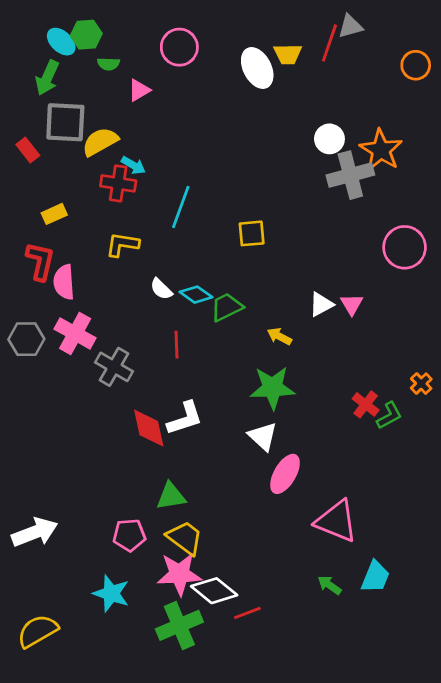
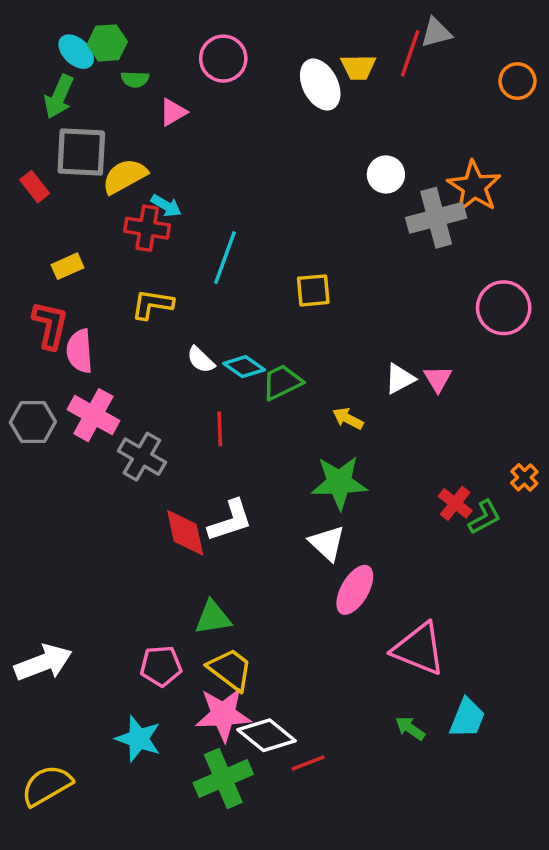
white circle: (329, 139) -> (386, 174), moved

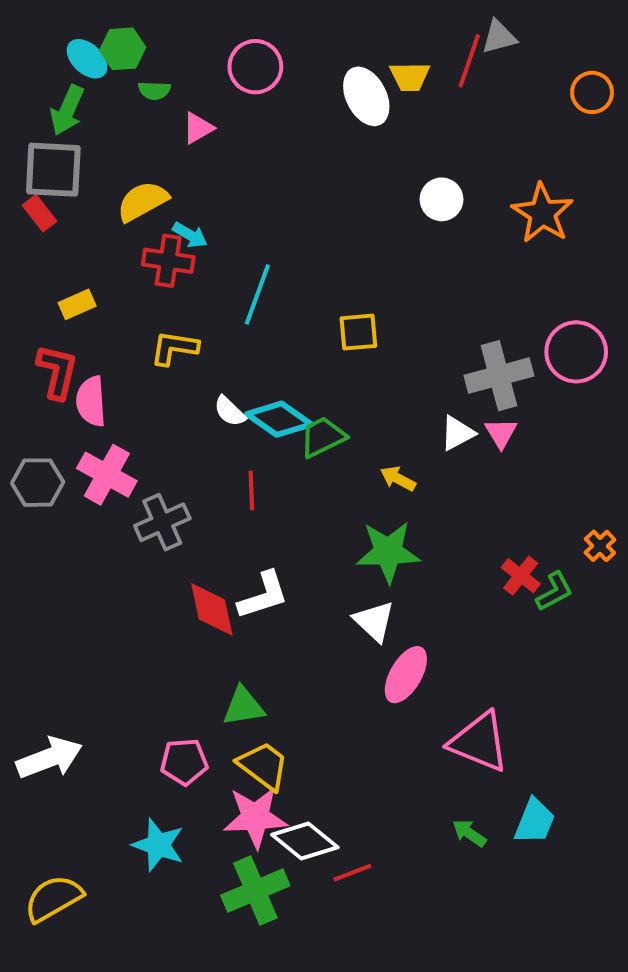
gray square: (81, 152) -> (53, 170), moved
gray cross: (436, 218) -> (499, 376), moved
cyan diamond: (244, 367) -> (279, 419), size x1.4
gray cross: (142, 457) -> (162, 522), turned 36

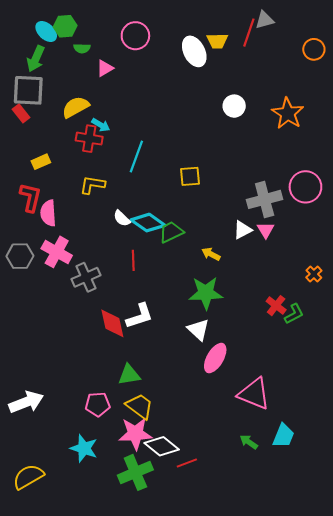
orange cross: (600, 546) -> (314, 274), moved

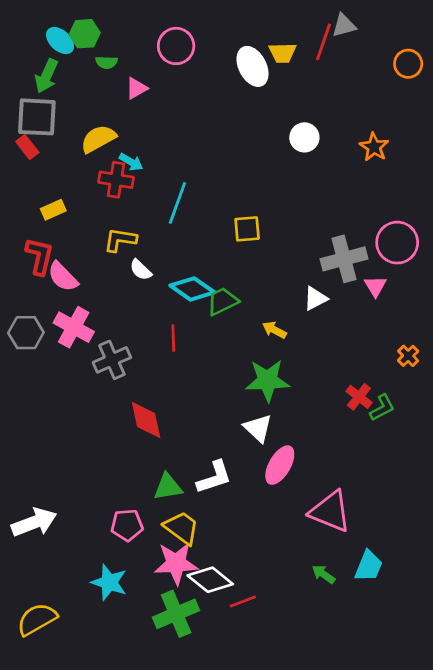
orange star: (288, 113) -> (374, 147), size x0.7
pink semicircle: (48, 213) -> (63, 277), turned -40
white semicircle: (122, 218) -> (141, 270), moved
pink triangle: (266, 230) -> (375, 286), moved
white L-shape: (140, 316) -> (214, 477), moved

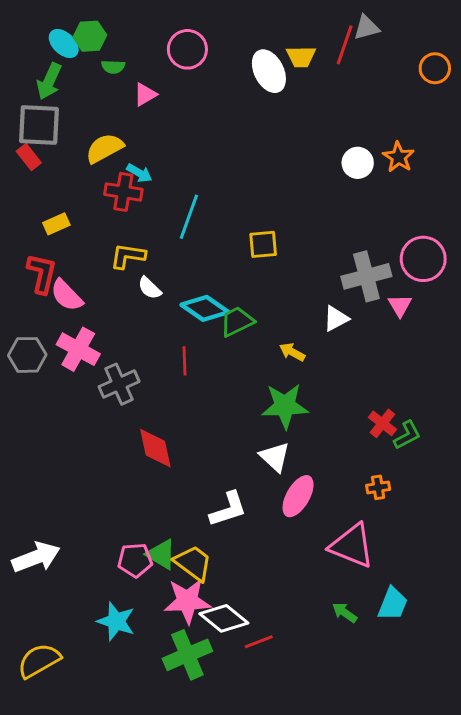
white circle: (304, 137) -> (358, 163), moved
orange cross: (408, 356) -> (378, 487), moved, turned 35
green triangle: (168, 487) -> (161, 554), moved, turned 40

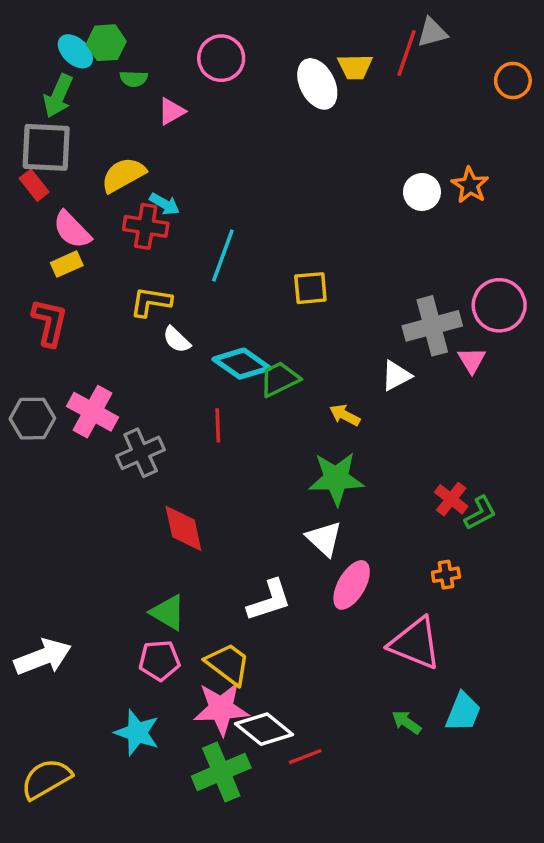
pink semicircle: (67, 295) -> (72, 230), moved
green triangle: (161, 554) -> (168, 612), moved

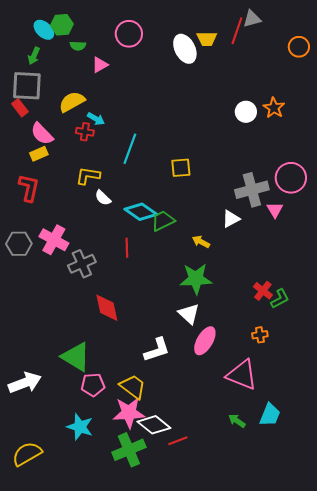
green arrow: (58, 96) -> (34, 56), size x0.7
red cross: (146, 226) -> (85, 132), size x0.7
green triangle: (168, 612) -> (76, 357), moved, size x1.4

